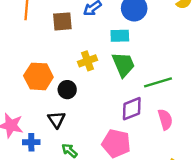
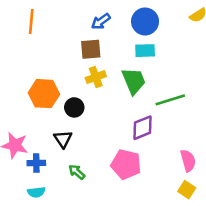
brown square: (62, 21) -> (91, 49), moved
cyan rectangle: (120, 36) -> (145, 51), moved
pink semicircle: (165, 119) -> (188, 161), moved

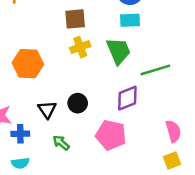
black circle: (74, 107) -> (78, 103), moved
yellow square: (187, 190) -> (172, 161), turned 36

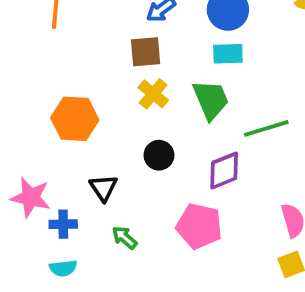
yellow cross: (80, 47) -> (153, 94), turned -30
black circle: (78, 103) -> (159, 155), moved

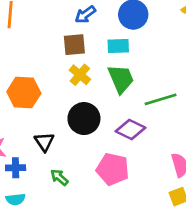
cyan rectangle: (228, 54) -> (118, 46), moved
black circle: (159, 155) -> (84, 119), size x1.5
purple diamond: (224, 171) -> (130, 129), turned 48

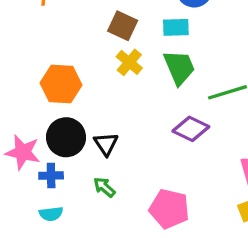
brown square: (74, 45) -> (123, 26), turned 30
black circle: (84, 119) -> (66, 137), moved
black triangle: (44, 142) -> (106, 144), moved
pink pentagon: (113, 169) -> (169, 209), moved

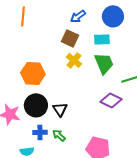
blue cross: (51, 176) -> (40, 132), moved

